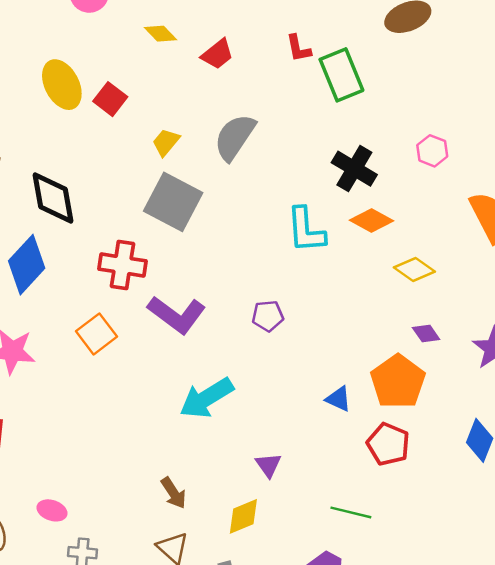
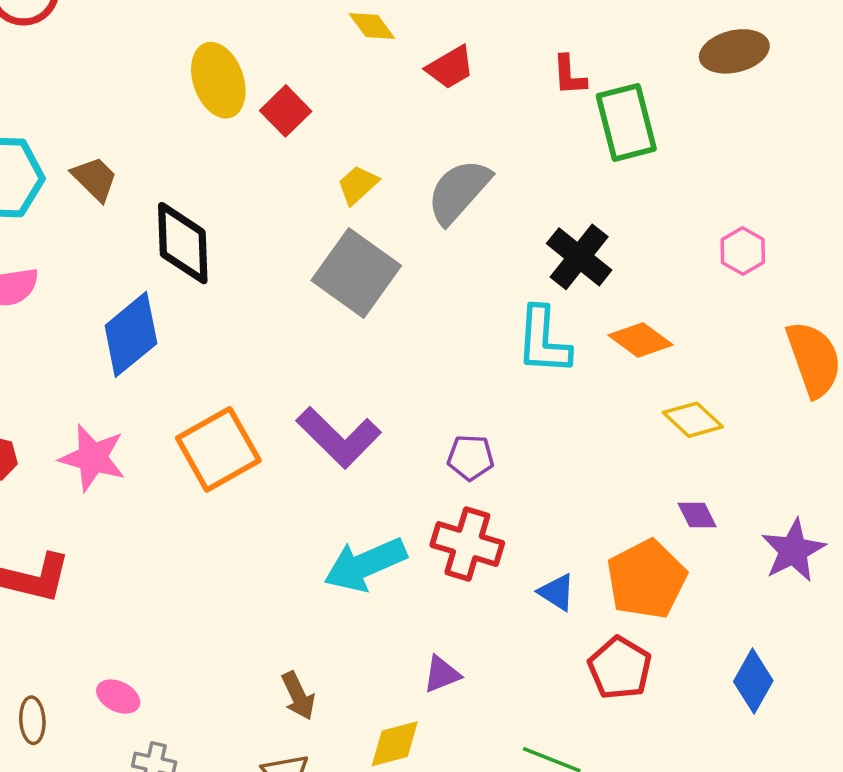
black cross: (354, 169) -> (579, 257), moved
red cross: (123, 265) -> (467, 544), moved
orange square: (96, 334) -> (218, 449), size x1.4
purple triangle: (268, 465) -> (442, 674), turned 36

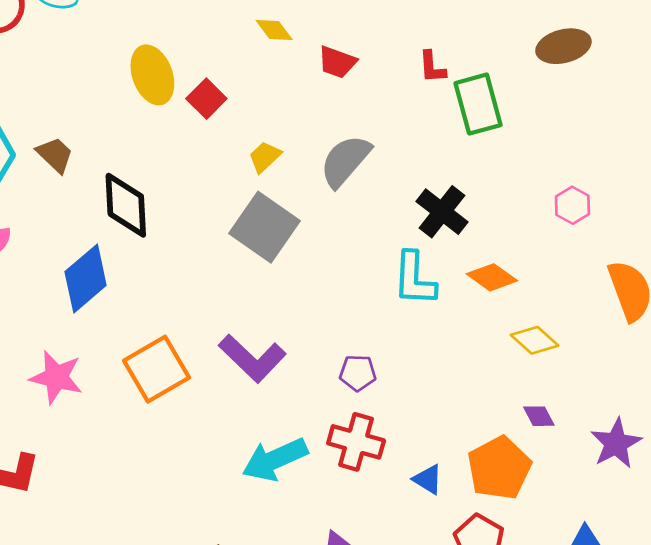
red trapezoid: (450, 67) -> (337, 62), turned 51

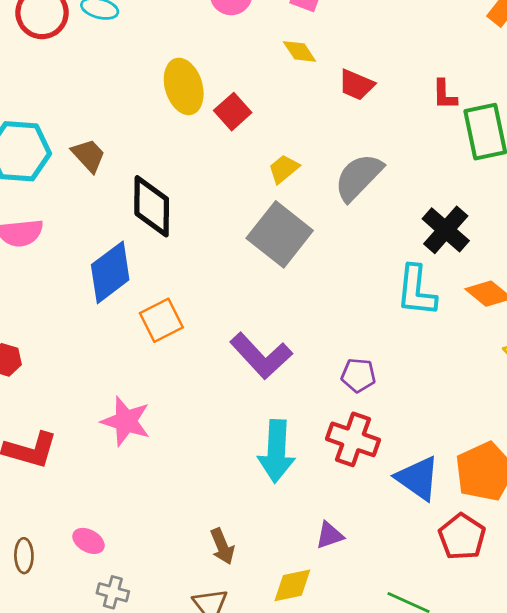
orange square: (157, 369) -> (161, 320), moved, size x0.7
pink star: (56, 377) -> (126, 421), moved
cyan arrow: (275, 459) -> (276, 451), turned -66
blue triangle: (428, 479) -> (418, 478), size x1.6

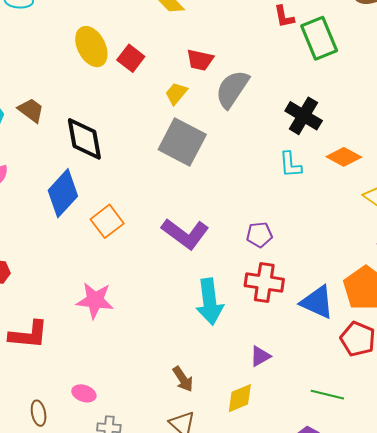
red trapezoid: (356, 85) -> (200, 60), moved
cyan L-shape: (416, 291) -> (290, 165), size x0.7

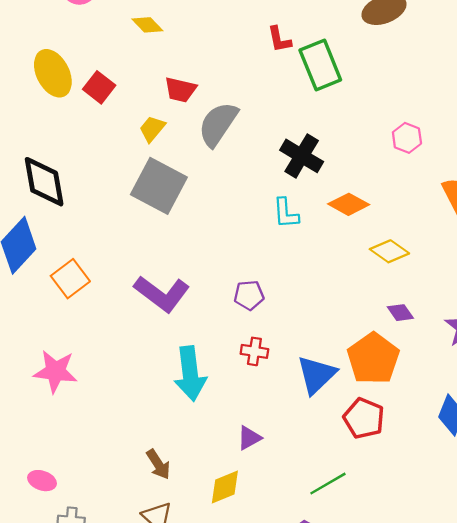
red cross: (264, 282) -> (254, 351), size x0.6
blue triangle: (317, 302) -> (316, 375), turned 51
green line: (327, 395) -> (328, 484), turned -44

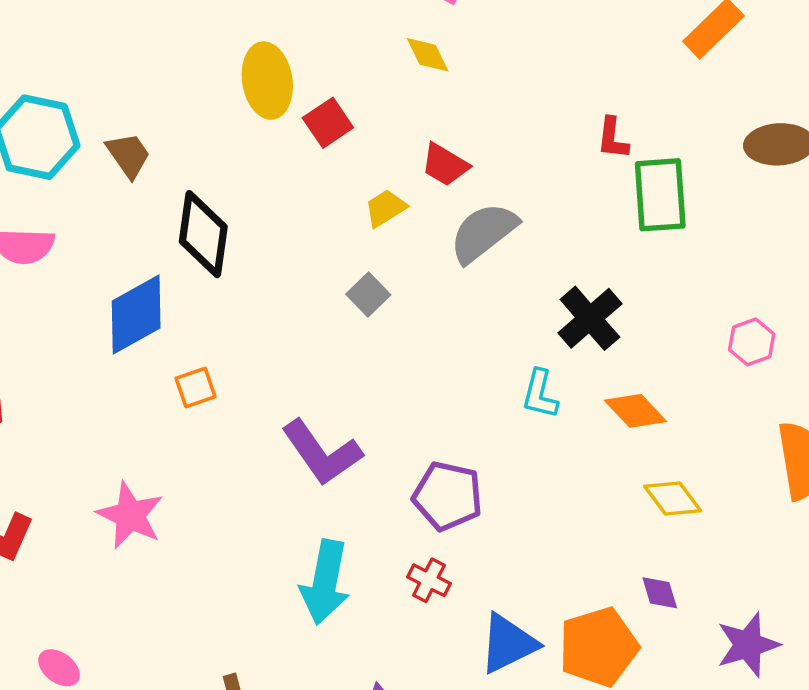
gray square: (159, 186) -> (368, 295), size x0.5
orange square: (70, 279) -> (196, 387), size x0.7
purple pentagon: (249, 295) -> (448, 496), size x1.5

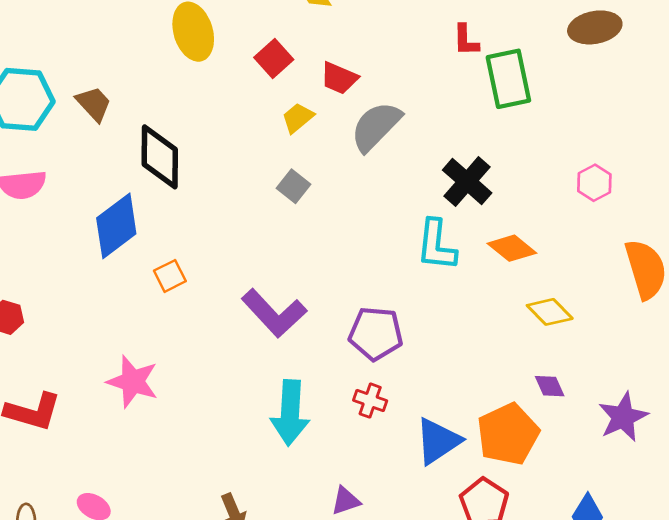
red square: (328, 123) -> (274, 58), moved
cyan L-shape: (540, 394) -> (436, 245), size x1.4

